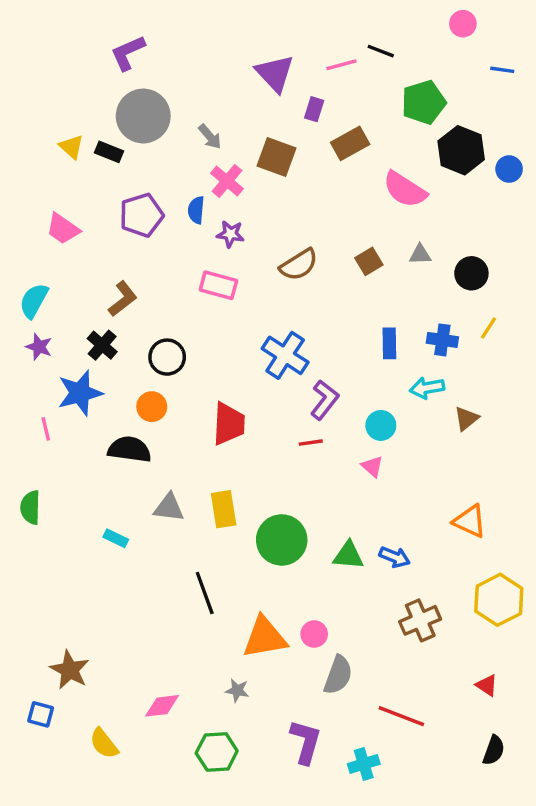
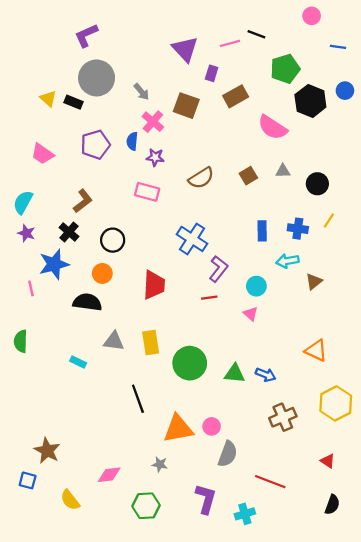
blue circle: (509, 169) -> (345, 91), moved

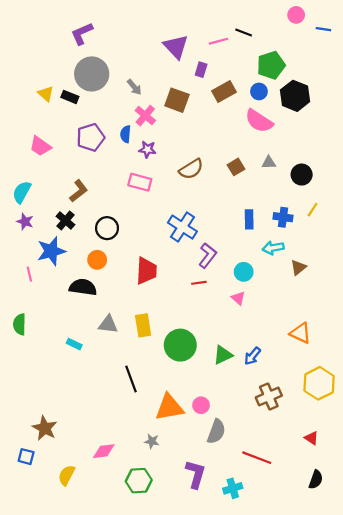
blue line: (338, 47) -> (323, 29), moved
blue circle: (345, 91) -> (259, 91), moved
green triangle: (235, 373) -> (223, 355), turned -30
blue arrow: (266, 375) -> (252, 356), turned 108
yellow semicircle: (70, 500) -> (67, 475), turned 65

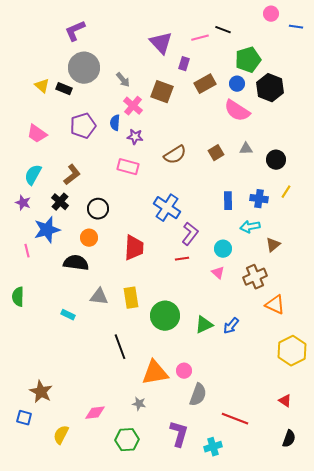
cyan semicircle: (22, 192) -> (33, 175), moved
brown cross: (269, 396) -> (255, 277), moved

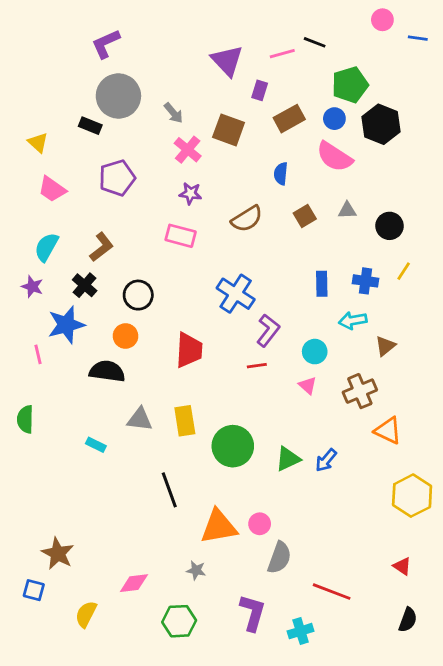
yellow triangle: (42, 86) -> (38, 143), moved
blue semicircle: (115, 123) -> (281, 174), moved

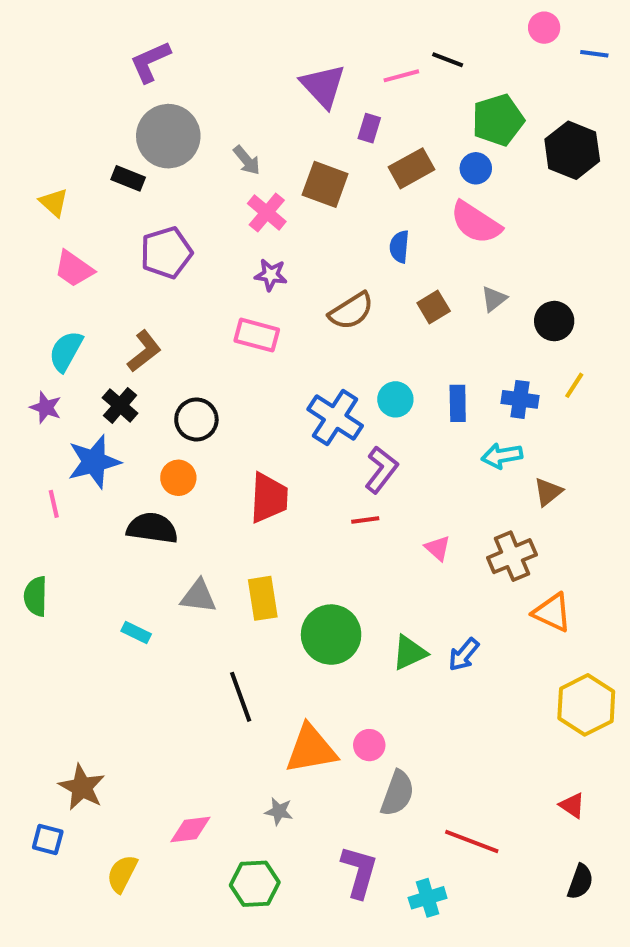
black hexagon: (381, 124) -> (572, 150), moved
gray triangle: (347, 210) -> (494, 299), turned -36
cyan circle: (315, 352) -> (395, 399), moved

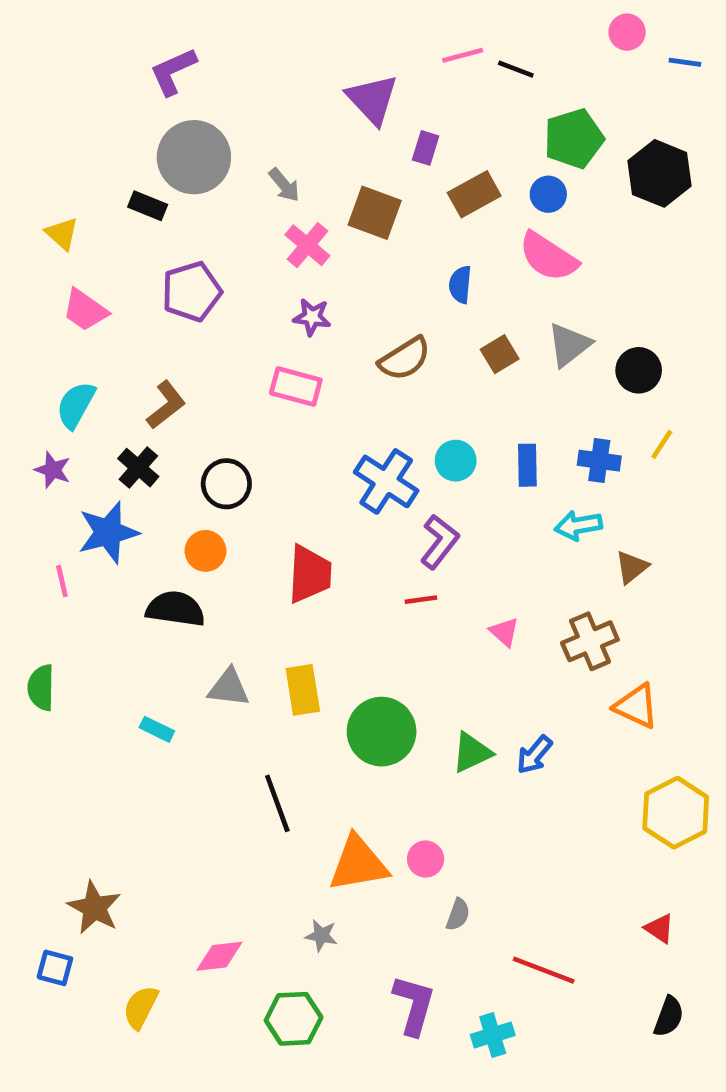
pink line: (401, 76) -> (463, 55), moved
gray triangle: (494, 299) -> (569, 345), size x1.5
gray semicircle: (397, 793) -> (458, 915), size x0.6

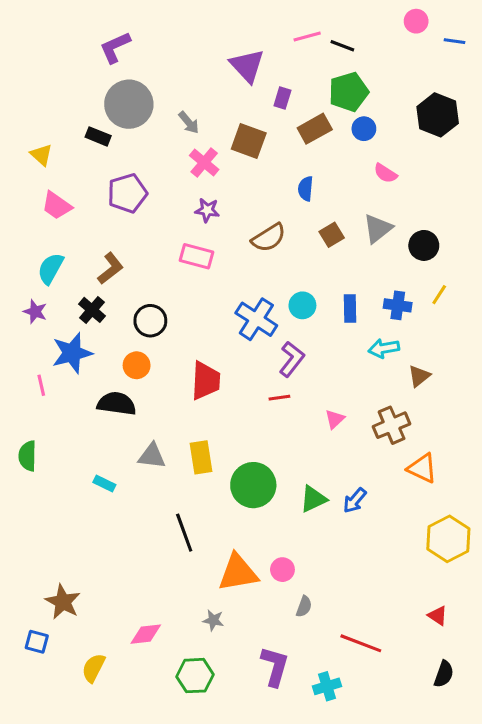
green pentagon: (574, 139) -> (349, 92), moved
pink semicircle: (548, 257) -> (385, 173), moved, size x0.6
pink triangle: (504, 632) -> (335, 419), turned 35

